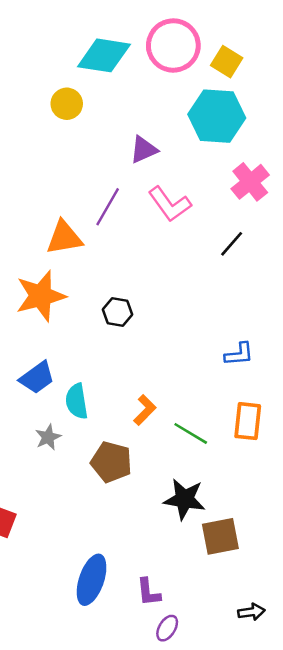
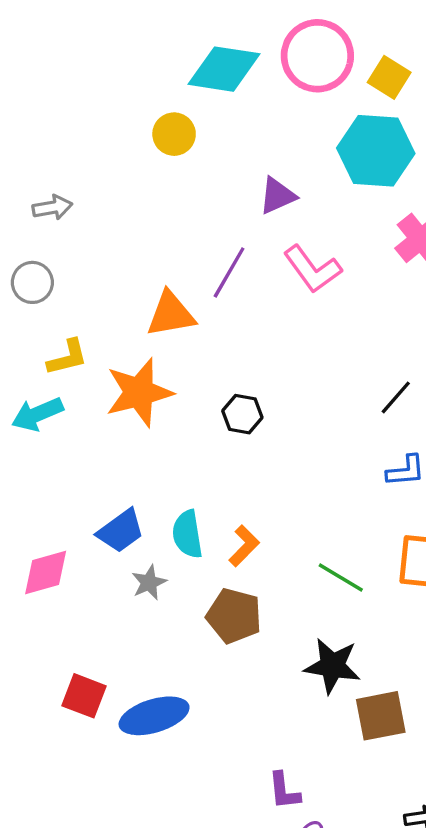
black line: (232, 244) -> (396, 397), moved
blue trapezoid: (37, 378) -> (121, 531), moved
orange L-shape: (145, 410) -> (244, 546), moved
blue ellipse: (92, 580) -> (154, 716), moved, turned 54

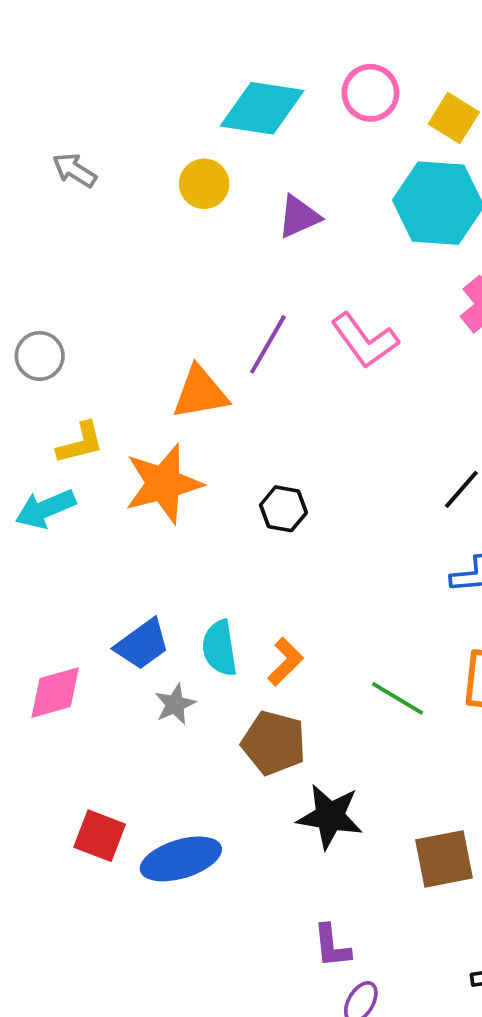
pink circle: (317, 56) -> (370, 93), size x0.7
purple triangle: (277, 196) -> (299, 217), moved
gray arrow: (52, 207) -> (74, 170), moved, turned -138
black star: (332, 666) -> (330, 816), moved

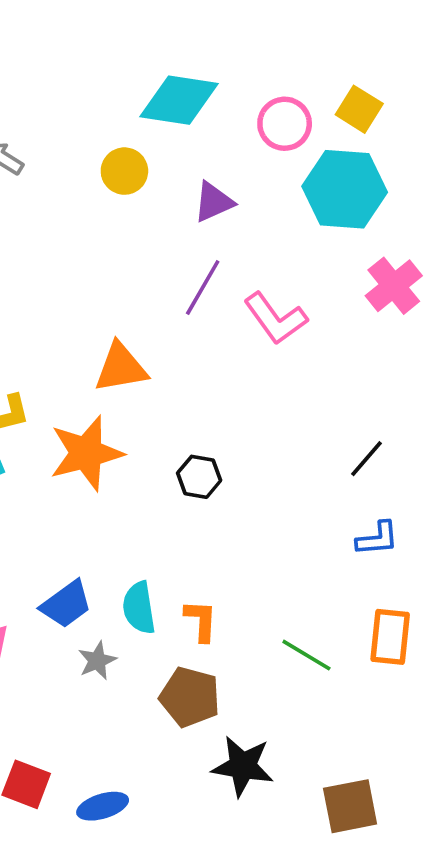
pink circle: (370, 93) -> (285, 124), moved
purple line: (268, 344) -> (203, 288), moved
orange L-shape: (285, 662) -> (201, 621), turned -42
blue ellipse: (181, 859) -> (103, 806), size x0.7

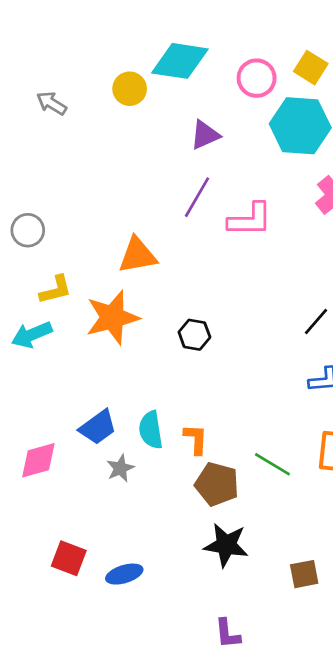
yellow circle: (124, 171) -> (130, 89), moved
pink L-shape: (275, 318) -> (250, 220), turned -54
brown pentagon: (190, 697) -> (217, 484), moved
brown square: (350, 806) -> (304, 574), size x0.7

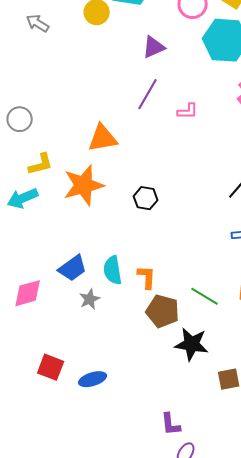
pink L-shape: (250, 220) -> (188, 111), size x0.6
black star: (226, 545) -> (192, 344), moved

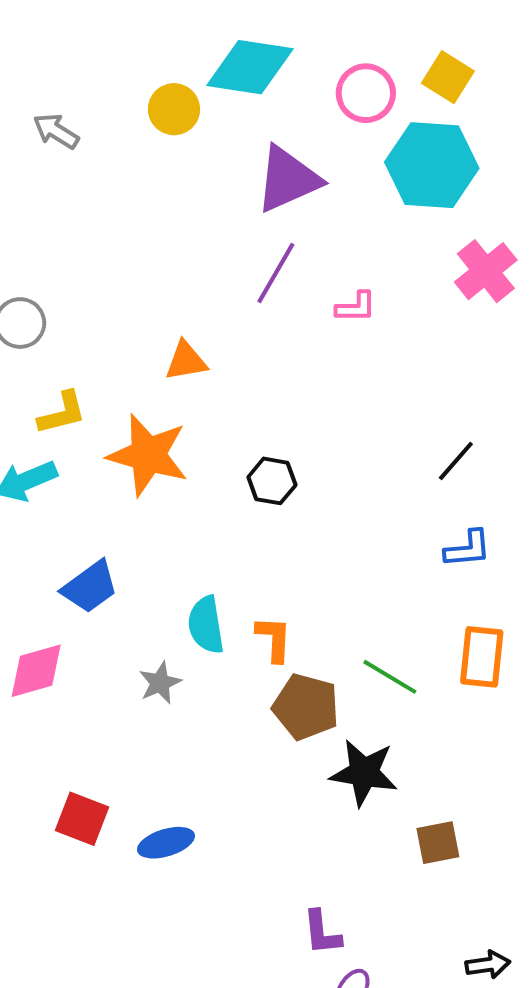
purple triangle: (154, 47) -> (288, 179), size x1.5
orange triangle: (103, 138) -> (186, 361), size x0.7
orange star: (84, 185) -> (148, 455), turned 30
blue trapezoid: (73, 268) -> (90, 587), moved

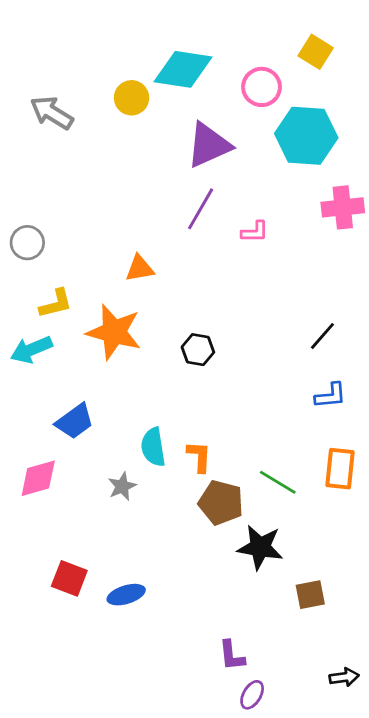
yellow square: (448, 77) -> (316, 52), moved
gray arrow: (56, 131) -> (52, 113), size x1.4
pink cross: (486, 271) -> (343, 207), turned 33

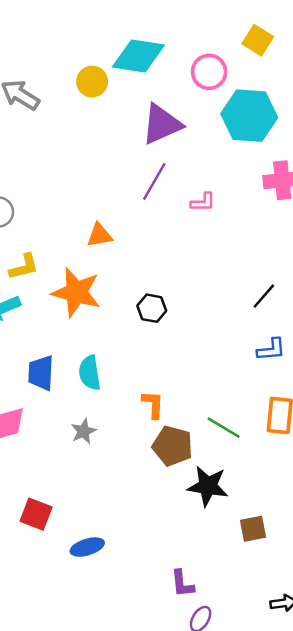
blue trapezoid: (75, 421) -> (41, 373), turned 129
cyan semicircle: (153, 447) -> (90, 373), moved
blue ellipse: (126, 595) -> (87, 547), moved

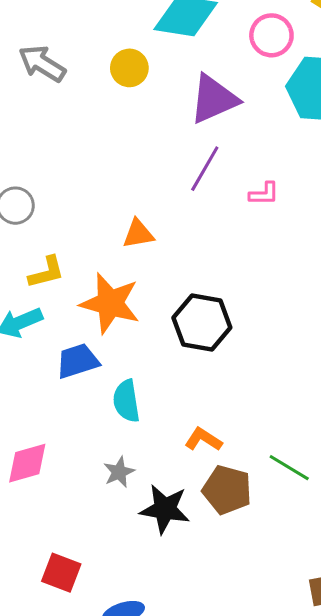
yellow circle: (92, 82) -> (129, 68), moved
black hexagon: (152, 308) -> (202, 323), size x1.6
blue trapezoid: (41, 373) -> (78, 361), moved, turned 69
orange L-shape: (153, 404) -> (203, 439), turned -60
black star: (208, 486) -> (165, 509), moved

